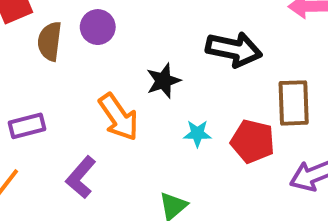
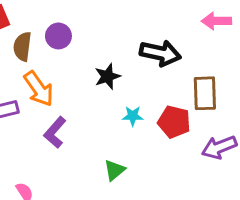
orange arrow: (119, 117) -> (39, 89), moved
purple L-shape: (81, 177) -> (55, 132), moved

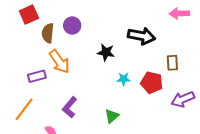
black star: (107, 76) -> (106, 52), turned 30
brown rectangle: (205, 93) -> (172, 63), size x0.7
purple L-shape: (55, 132) -> (70, 107), moved

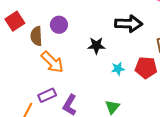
purple rectangle: (37, 76) -> (47, 95), moved

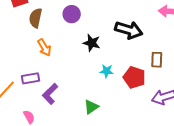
purple circle: (59, 25) -> (72, 14), moved
orange arrow: (52, 62) -> (44, 47), size x0.7

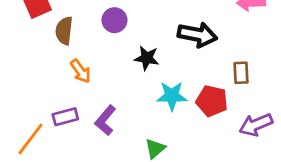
cyan star: (107, 71) -> (172, 96), size x1.5
purple L-shape: (50, 94) -> (105, 120), moved

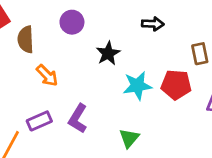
black arrow: (197, 35) -> (153, 24), size x0.6
black star: (147, 58) -> (108, 53), turned -30

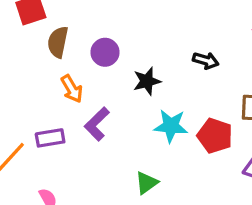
purple circle: (72, 22) -> (105, 52), moved
purple L-shape: (78, 119) -> (97, 124), moved

